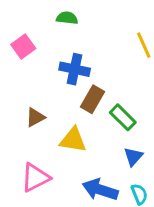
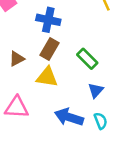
brown rectangle: (93, 99) -> (50, 49), moved
pink triangle: (35, 178) -> (17, 107), turned 30

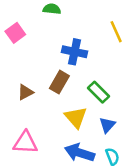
blue cross: (48, 20) -> (75, 52), moved
yellow triangle: (47, 77) -> (76, 117), moved, turned 40

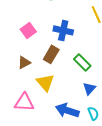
pink square: (15, 33) -> (28, 30), moved
yellow triangle: (76, 117) -> (45, 82), moved

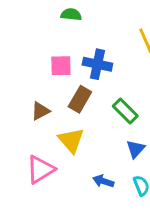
pink square: (28, 30) -> (61, 66), moved, turned 35
pink triangle: (24, 102) -> (40, 169), turned -35
blue arrow: (67, 110) -> (103, 181), size x0.6

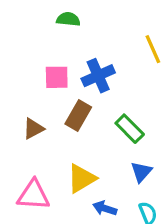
blue cross: (97, 64) -> (98, 76), turned -36
yellow triangle: (71, 140) -> (82, 178), moved, turned 40
pink triangle: (40, 169) -> (33, 195), turned 36

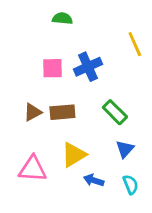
brown rectangle: (78, 115) -> (62, 112), moved, turned 55

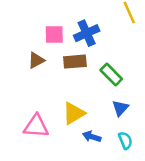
brown triangle: (33, 112) -> (36, 60), moved
brown rectangle: (62, 112) -> (75, 62), moved

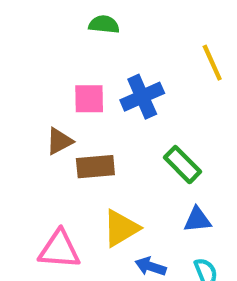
brown rectangle: (75, 62) -> (95, 167), moved
blue triangle: (120, 108) -> (197, 220), turned 42

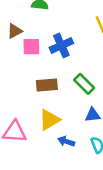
brown triangle: (59, 141) -> (15, 31), moved
brown rectangle: (95, 167) -> (47, 85), moved

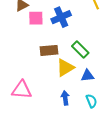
yellow triangle: (49, 120) -> (65, 68), moved
blue arrow: (66, 141) -> (65, 98), turned 64

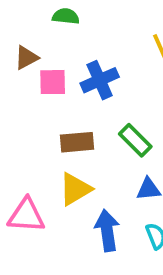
yellow triangle: (65, 68) -> (75, 189), moved
blue arrow: (65, 98) -> (107, 230), size x1.5

